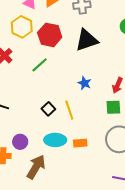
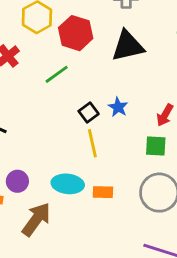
black square: (48, 109) -> (89, 113), moved

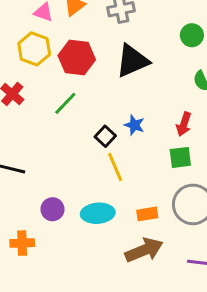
purple circle: (17, 181) -> (52, 209), moved
orange rectangle: (103, 192) -> (147, 214), moved
brown arrow: (36, 219) -> (144, 250), moved, turned 42

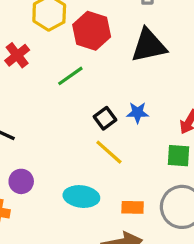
blue star: (134, 125) -> (138, 113), turned -30
yellow line: (115, 167) -> (109, 152), turned -36
purple circle: (52, 209) -> (21, 181), moved

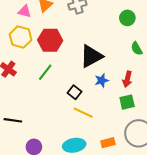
black triangle: (149, 46) -> (91, 56), moved
blue star: (138, 113) -> (102, 80), moved

